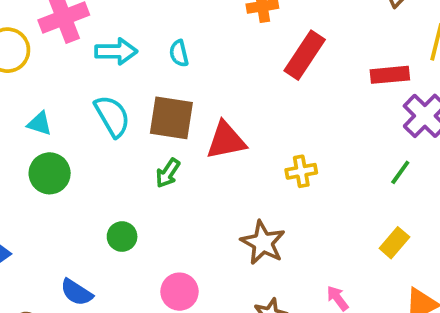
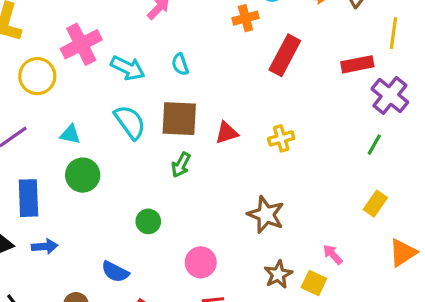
cyan arrow: (116, 51) -> (128, 68), turned 32
red triangle: (226, 140) -> (227, 133), size x0.7
yellow cross: (301, 171) -> (281, 138), moved

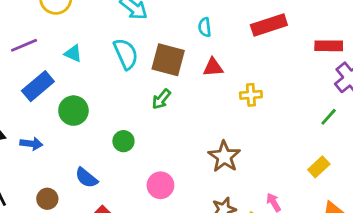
red rectangle: (285, 55) -> (269, 25), turned 32
cyan semicircle: (180, 64) -> (205, 27), moved
red triangle: (227, 133) -> (213, 67), moved
green circle: (83, 175) -> (73, 111), moved
blue rectangle: (28, 198) -> (38, 86), moved, turned 40

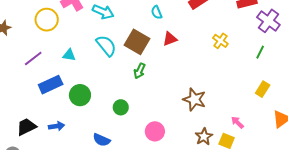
brown square: (168, 60) -> (137, 42), turned 30
blue rectangle: (38, 86) -> (51, 85), turned 30
yellow cross: (251, 95) -> (220, 41), moved, turned -35

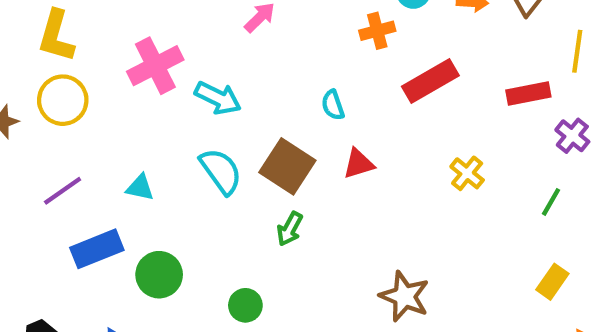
yellow circle: (47, 20) -> (63, 100), moved
purple cross: (268, 21) -> (572, 136), size x0.7

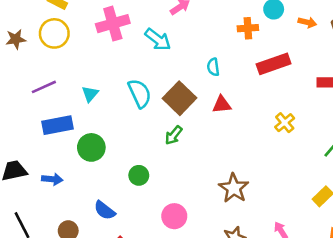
cyan arrow: (218, 98) -> (158, 39), moved
cyan triangle: (140, 188) -> (90, 94), turned 48

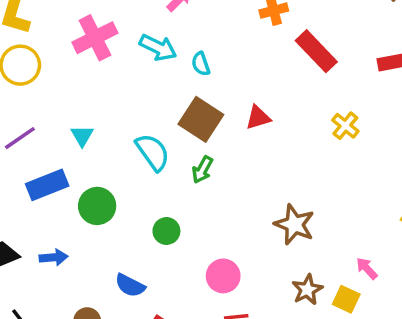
red rectangle: (274, 64) -> (316, 51), turned 76
cyan semicircle: (213, 67) -> (201, 64), moved
cyan semicircle: (140, 93) -> (153, 152), moved

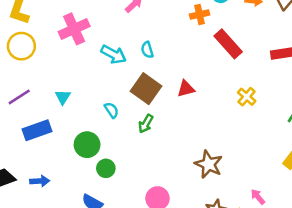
cyan arrow: (158, 48) -> (114, 54), moved
cyan semicircle: (153, 152) -> (111, 110), size x0.6
green circle: (97, 206) -> (87, 145), moved
green circle: (166, 231) -> (106, 168), moved

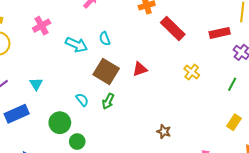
pink cross: (74, 29) -> (42, 26), size x0.7
cyan semicircle: (111, 110) -> (82, 100), moved
brown star: (209, 164) -> (164, 132), size x0.6

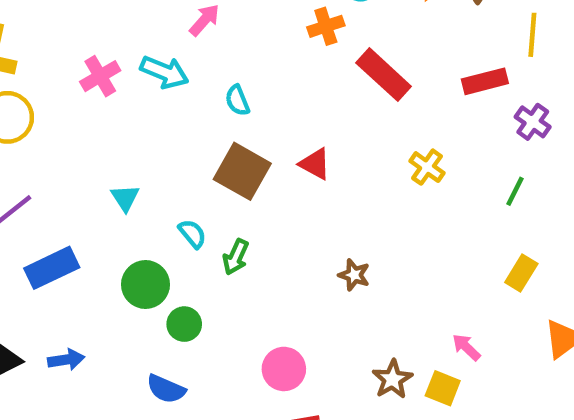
cyan arrow: (76, 45) -> (164, 72), moved
red triangle: (140, 69) -> (315, 164), turned 49
cyan triangle: (36, 84) -> (125, 198), moved
green arrow: (108, 101) -> (236, 257), moved
brown star: (164, 132) -> (354, 275), moved

